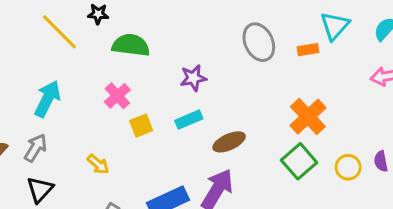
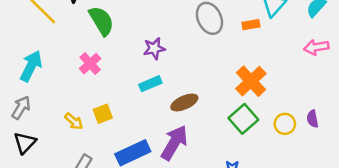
green semicircle: (131, 45) -> (101, 21), turned 52
yellow square: (141, 126) -> (103, 114), moved

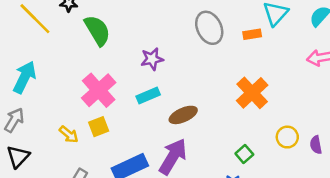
pink cross: (90, 64) -> (99, 90), moved, size x1.5
green square: (243, 119) -> (244, 154), moved, size x0.6
purple semicircle: (312, 119) -> (316, 145), moved

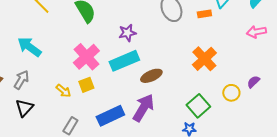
cyan arrow: (25, 77) -> (29, 47), turned -80
cyan rectangle: (148, 95) -> (124, 61), size x1.6
purple semicircle: (316, 145) -> (253, 82), moved, turned 56
green square: (244, 154) -> (198, 106), size x1.6

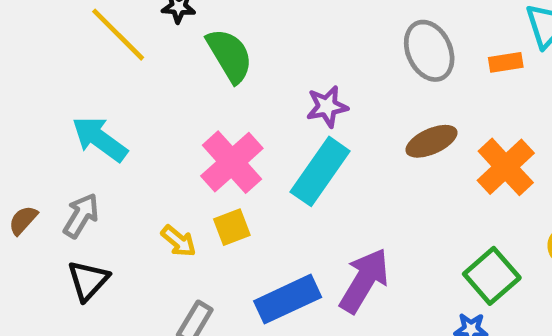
cyan rectangle: (124, 61) -> (320, 171), turned -32
brown ellipse: (151, 76) -> (431, 141), moved

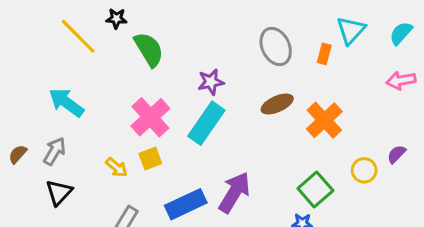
orange rectangle: (506, 62) -> (324, 54), turned -66

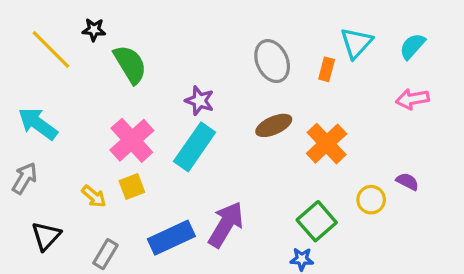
purple star: (211, 82) -> (199, 101), turned 30
purple semicircle: (397, 154) -> (407, 182), turned 72
black triangle: (59, 192) -> (46, 236), moved

